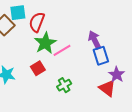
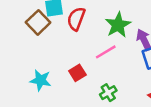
green star: (45, 43) -> (118, 25), moved

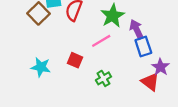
red square: (77, 73) -> (75, 60), turned -35

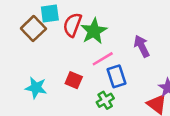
green star: (113, 16) -> (94, 31), moved
blue rectangle: (143, 47) -> (116, 76), moved

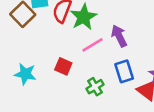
purple arrow: (142, 46) -> (119, 36), moved
blue rectangle: (116, 76) -> (124, 71), moved

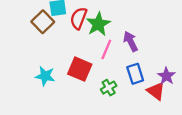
pink line: (92, 45) -> (106, 49), turned -36
red square: (63, 66) -> (80, 69), size x1.5

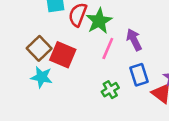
brown square: (43, 22) -> (39, 48), moved
red square: (80, 69) -> (63, 55), moved

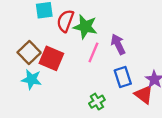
green star: (99, 21) -> (85, 27), turned -30
green cross: (110, 90) -> (97, 102), moved

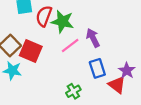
pink line: (93, 52) -> (70, 45), turned 30

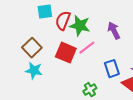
purple arrow: (93, 38) -> (114, 31), moved
red square: (31, 51) -> (66, 53), moved

